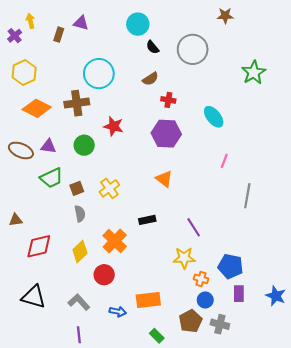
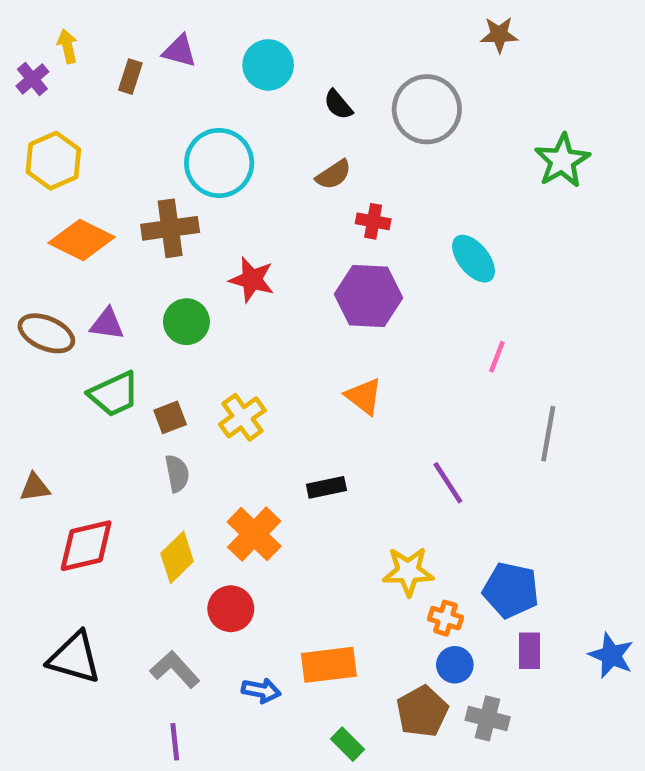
cyan circle: (138, 24) -> (268, 65), moved
purple line: (194, 227) -> (448, 483), moved

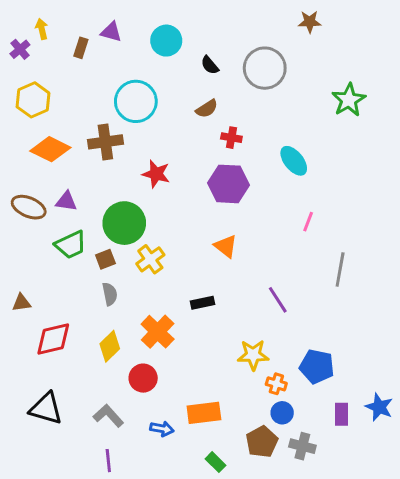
green circle: (186, 322) -> (124, 223), moved, size x1.5
purple rectangle: (530, 651) -> (342, 414), moved

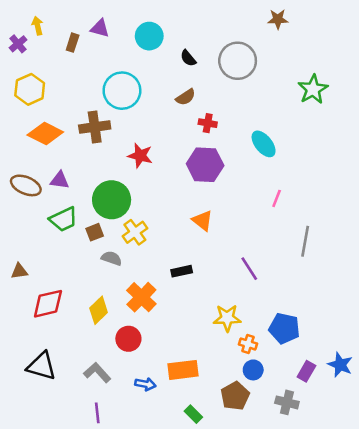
gray semicircle: (110, 294) -> (112, 258), moved, turned -60
purple rectangle: (342, 414) -> (306, 371), turned 30
gray cross: (302, 446) -> (287, 402), moved

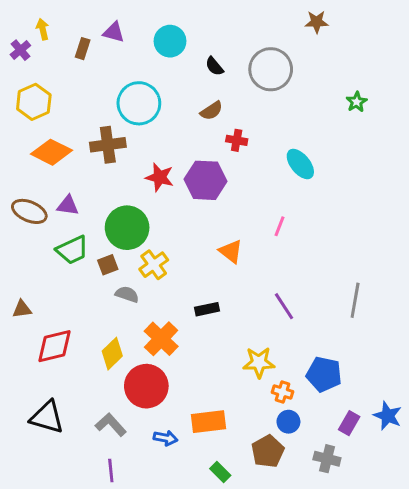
green star: (313, 89) -> (357, 102), size x0.6
purple hexagon: (205, 165) -> (206, 180), moved
pink line: (277, 198) -> (280, 226), moved
gray line: (305, 241) -> (355, 300), moved
red circle: (128, 339) -> (146, 386), size x1.5

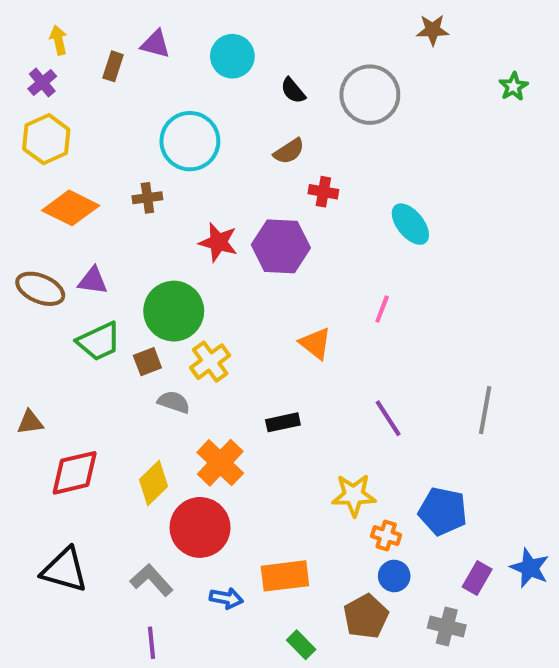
purple cross: (20, 50) -> (42, 83), moved
green star: (357, 102) -> (514, 87), moved
brown cross: (108, 145) -> (147, 198), size x0.6

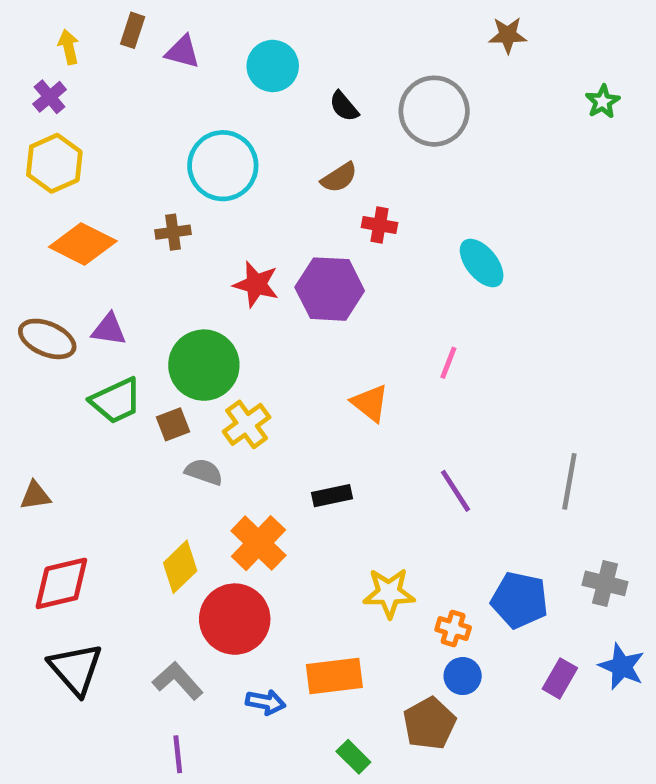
brown rectangle: (113, 66) -> (133, 30), moved
red diamond: (75, 473) -> (61, 583), moved
yellow star: (354, 495) -> (389, 593), moved
black triangle: (65, 570) -> (76, 669), turned 33
gray cross: (447, 627) -> (605, 583), moved

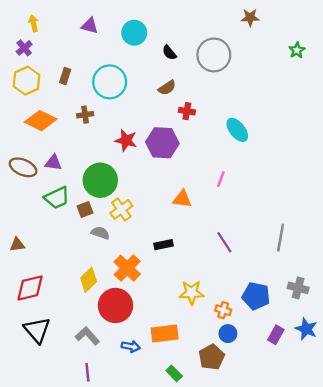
brown rectangle: (133, 30) -> (65, 76), moved
orange triangle: (370, 403) -> (182, 199), turned -30

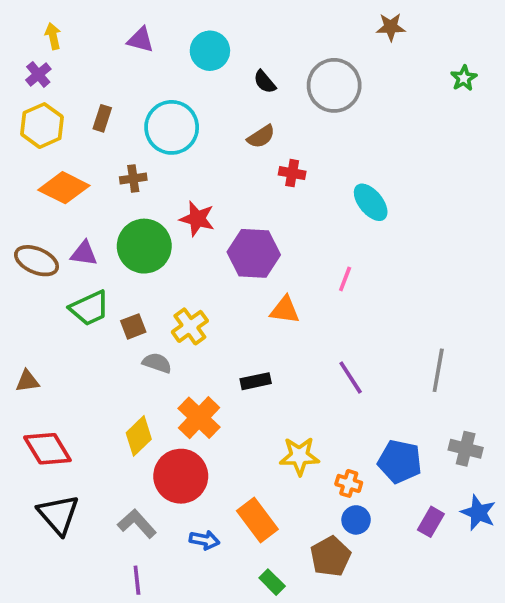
purple hexagon: (162, 143) -> (254, 253), moved
green circle: (100, 180) -> (144, 246), moved
red diamond: (30, 288) -> (47, 449), turned 72
orange rectangle: (165, 334) -> (257, 520), turned 60

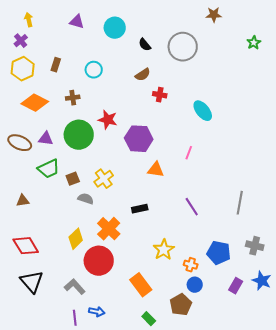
cyan circle: (172, 127) -> (94, 70), size x0.6
brown triangle: (27, 381) -> (23, 201), moved
yellow star: (299, 456) -> (164, 250), turned -30
blue arrow: (204, 540) -> (97, 312), moved

